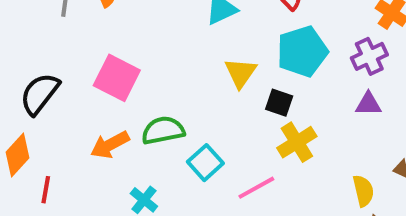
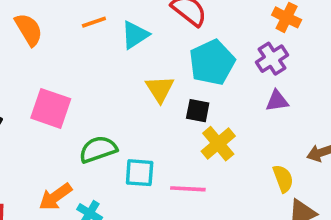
orange arrow: (110, 145) -> (55, 197), moved
cyan square: (205, 163) -> (140, 173), turned -36
pink line: (256, 188) -> (188, 189), turned 40

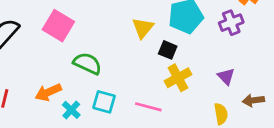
purple triangle: (277, 101) -> (226, 76), moved, turned 42
green semicircle: (98, 149) -> (87, 63), turned 32
cyan square: (140, 173) -> (104, 102), moved

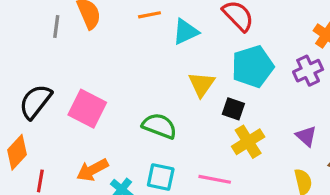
pink square: (58, 26) -> (87, 109), moved
green semicircle: (87, 63) -> (159, 126), moved

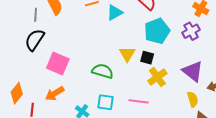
yellow triangle: (201, 84) -> (127, 54), moved
black semicircle: (35, 102) -> (35, 40), moved
purple triangle: (306, 136) -> (193, 71), size x1.6
orange arrow: (92, 170) -> (55, 93), moved

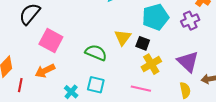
pink line: (139, 101) -> (141, 89), moved

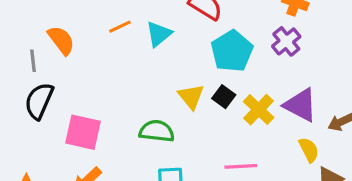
black square: (143, 43) -> (224, 97), turned 32
yellow cross: (151, 64) -> (259, 110), moved

